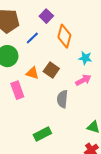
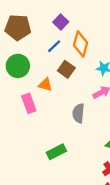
blue line: (32, 38) -> (54, 46), moved
brown square: (51, 70) -> (66, 69), moved

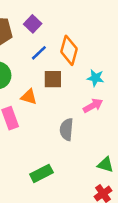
purple square: (61, 22) -> (33, 24), moved
brown square: (66, 69) -> (53, 79), turned -35

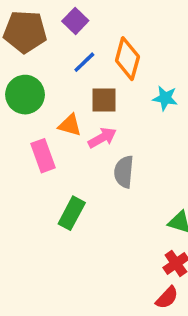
pink arrow: (93, 106) -> (102, 138), moved
green rectangle: (41, 173) -> (72, 213), moved, turned -35

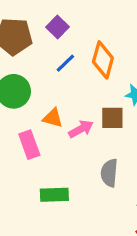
brown square: (104, 100) -> (112, 118), moved
gray semicircle: (124, 172) -> (109, 173), moved
green rectangle: (72, 213) -> (54, 195), turned 60

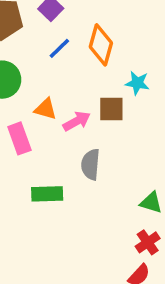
gray semicircle: (109, 173) -> (91, 164), moved

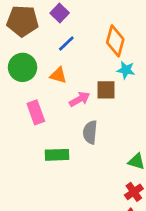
orange diamond: (101, 45) -> (115, 41), moved
orange triangle: (45, 109) -> (58, 75), moved

